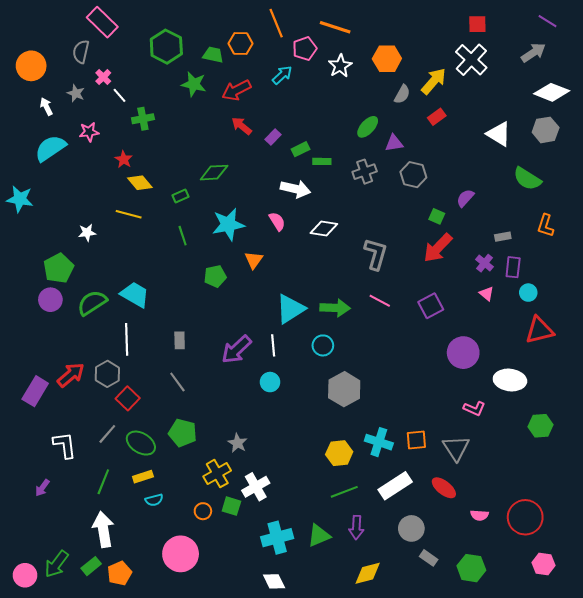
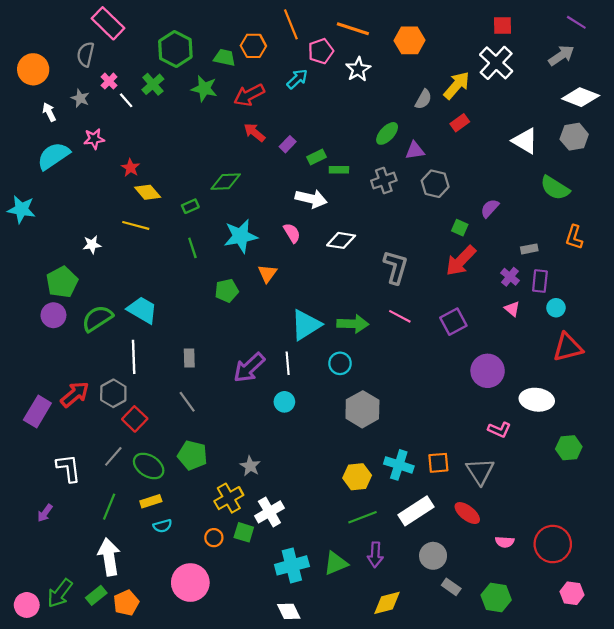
orange hexagon: (387, 59) -> (410, 40), moved
green cross: (143, 119) -> (153, 84), moved, turned -30

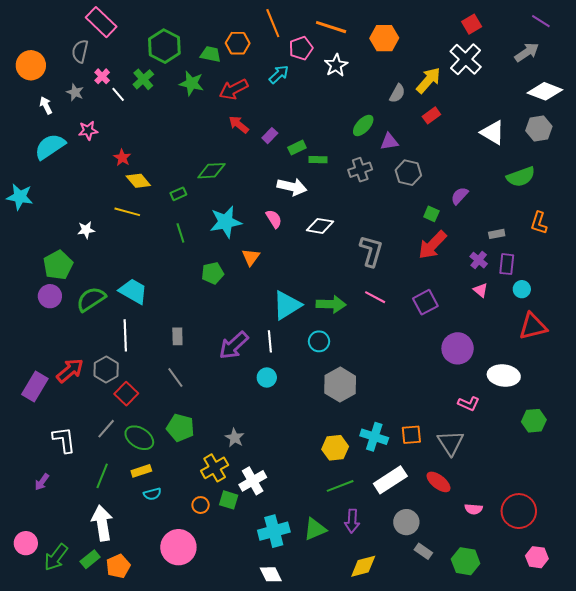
red square: (503, 25) -> (472, 24), turned -30
green semicircle: (555, 188) -> (521, 177), turned -52
pink circle: (27, 605) -> (26, 543), moved

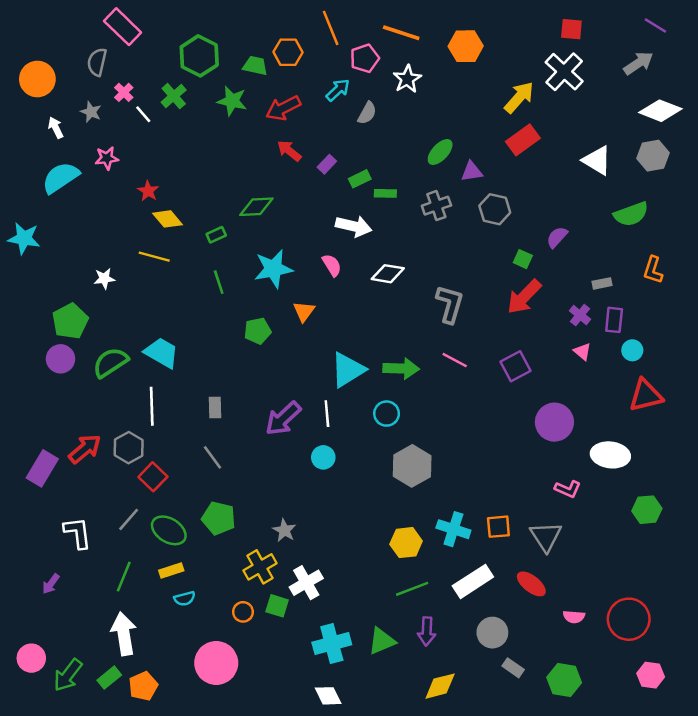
red square: (472, 24) -> (571, 29), turned 36
gray semicircle: (397, 93) -> (367, 113), moved
red rectangle: (431, 115) -> (523, 140), size x1.5

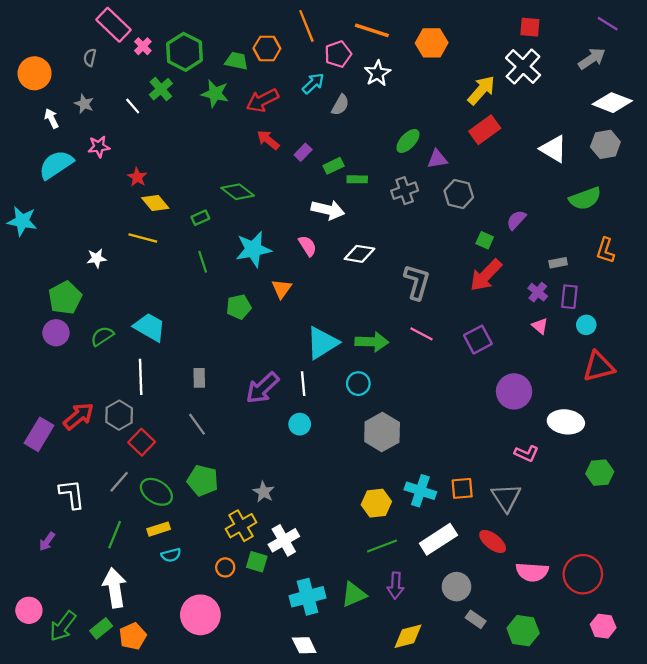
gray semicircle: (97, 62) -> (90, 57), size x0.7
pink cross: (124, 92) -> (143, 46), moved
green diamond: (256, 207) -> (238, 192), turned 40
green semicircle: (110, 362) -> (102, 336), size x0.7
pink semicircle: (574, 617) -> (532, 572), size x1.6

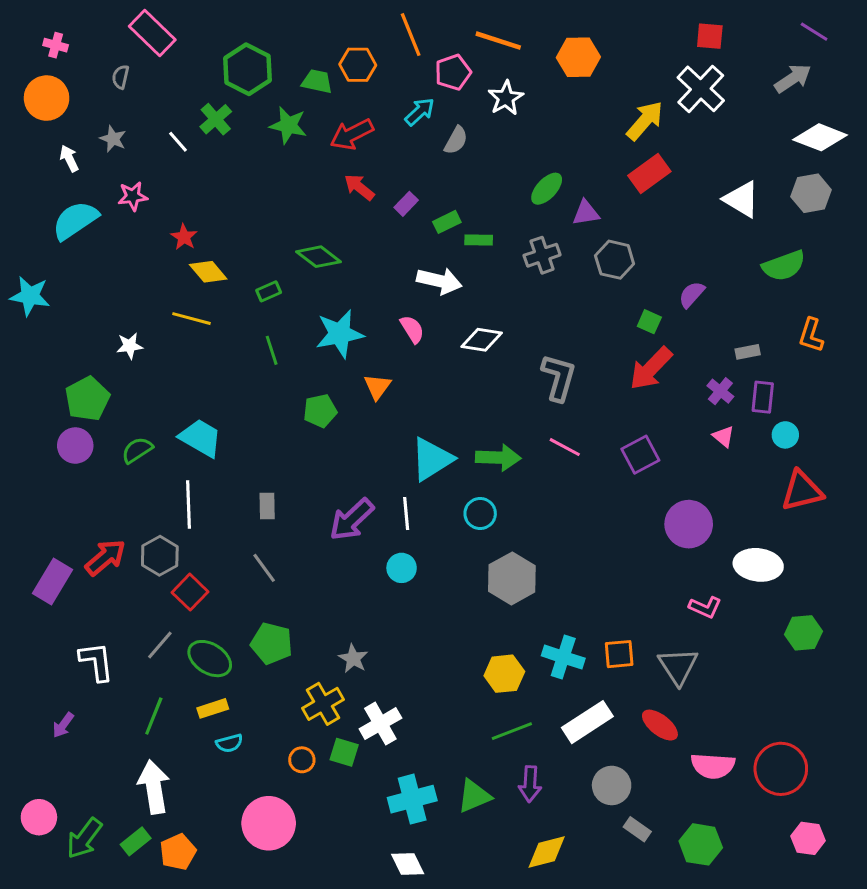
pink cross: (143, 46) -> (56, 45), moved, turned -30

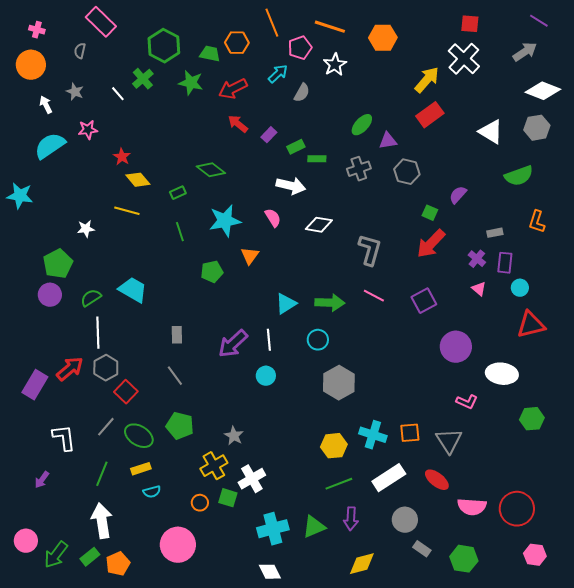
cyan triangle: (432, 459) -> (286, 304), size x0.7
white line: (189, 504) -> (98, 333), moved

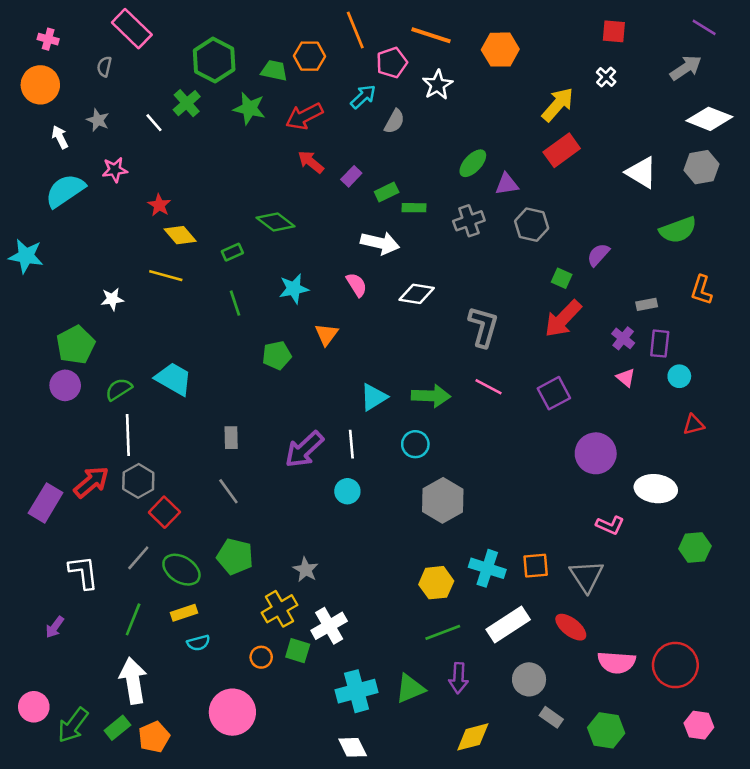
white cross: (464, 59) -> (606, 77), size x0.5
cyan star: (225, 221) -> (294, 289), size x0.7
red triangle: (531, 325) -> (694, 425), size x0.6

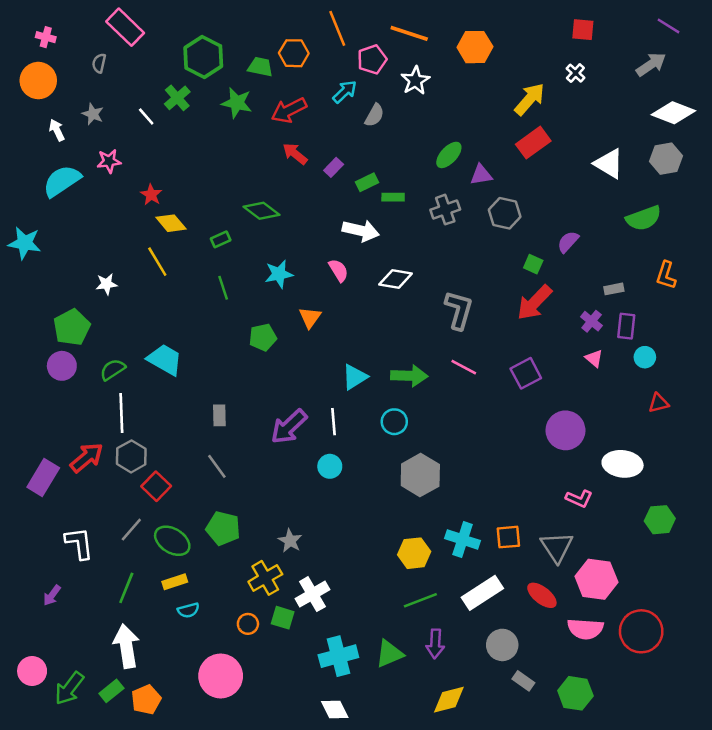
yellow line: (166, 276) -> (157, 262), turned 44
pink hexagon: (699, 725) -> (596, 579), moved, size x1.5

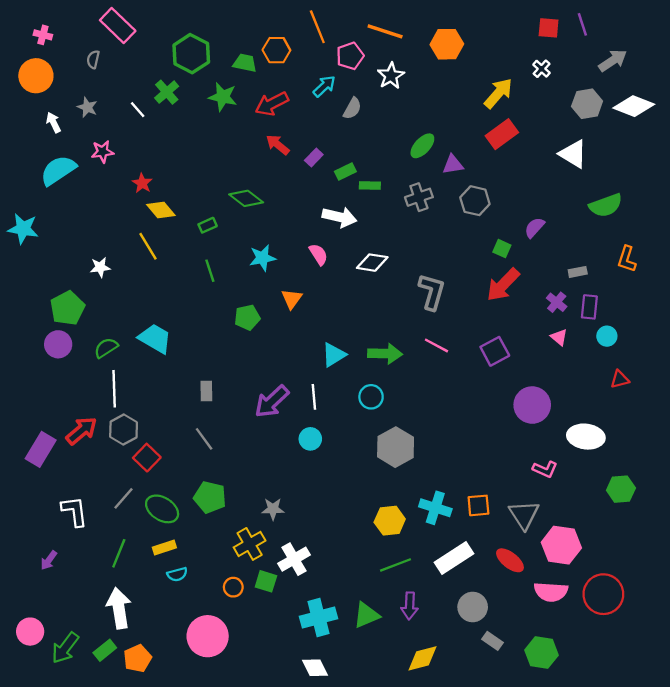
purple line: (668, 26) -> (582, 24), moved, turned 40
gray hexagon: (666, 159) -> (587, 104), moved
gray star: (290, 541) -> (273, 509), turned -30

